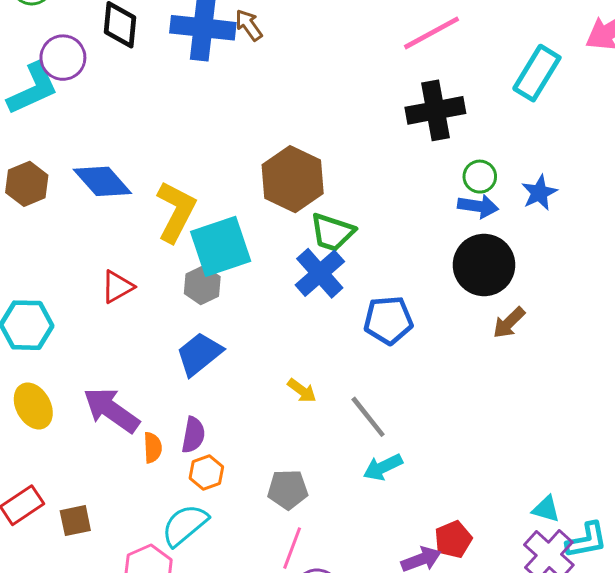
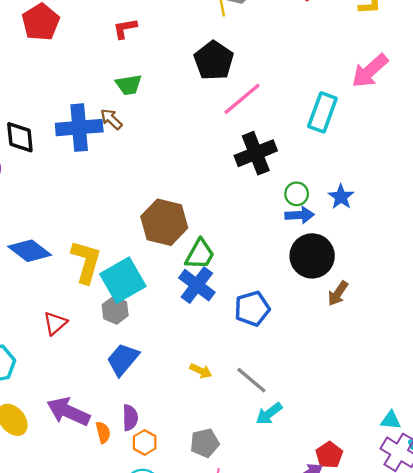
green trapezoid: (332, 232) -> (200, 254), turned -68

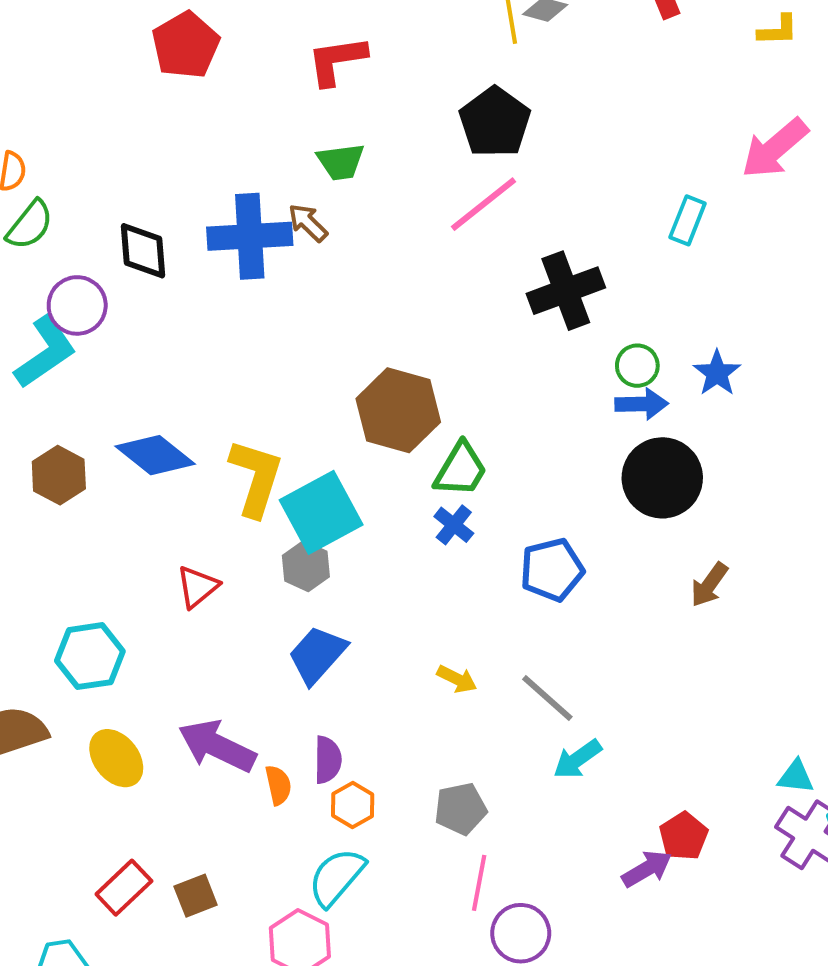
red L-shape: (125, 28) -> (337, 60), size x1.4
pink line: (242, 99) -> (483, 204), moved
cyan rectangle: (322, 112) -> (688, 220), size x0.7
blue cross: (197, 285) -> (454, 525), size x0.6
brown arrow: (338, 293) -> (709, 585), moved

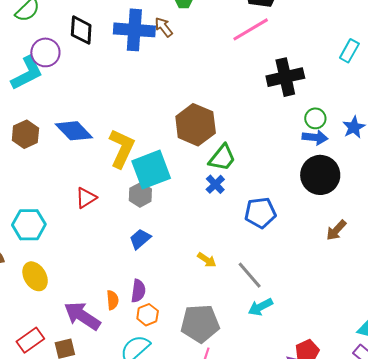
blue trapezoid: (317, 655) -> (140, 239), size x0.7
purple arrow: (217, 746) -> (82, 316), moved
gray pentagon: (461, 809) -> (200, 324), size x1.5

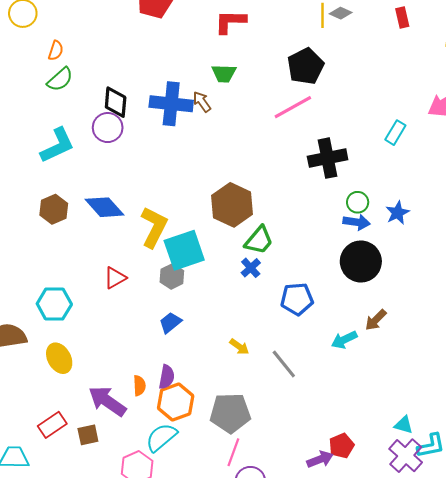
purple circle: (45, 52) -> (108, 128), moved
cyan arrow: (260, 307) -> (344, 340), moved
orange hexagon: (148, 315) -> (176, 402), size x1.6

